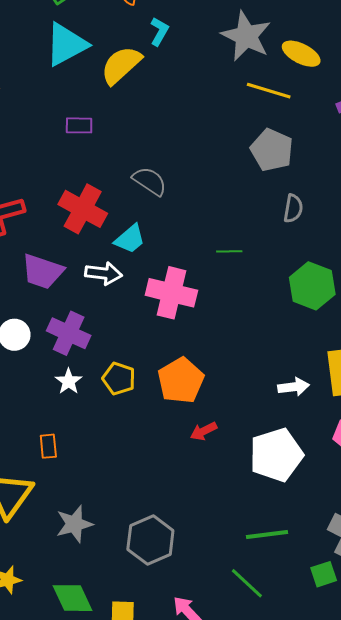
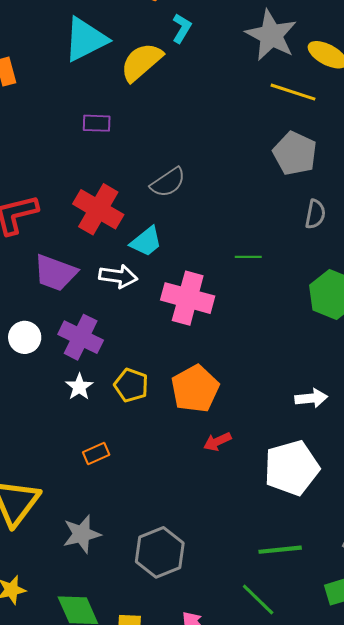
gray semicircle: (150, 181) -> (168, 182), turned 111
orange rectangle: (48, 446) -> (96, 454), moved, turned 70

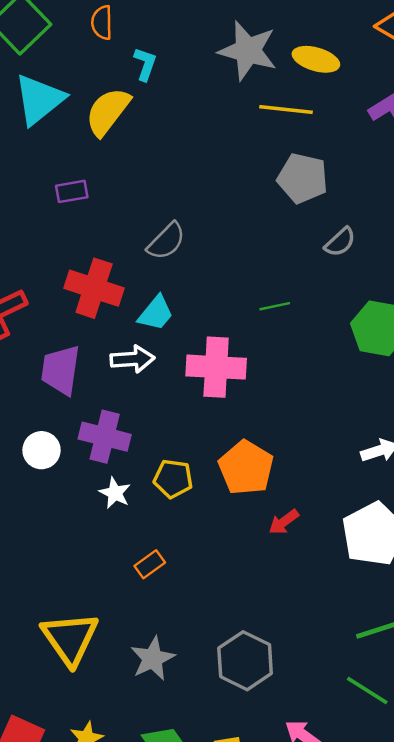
gray semicircle: (315, 214) -> (340, 242), turned 48
purple trapezoid: (55, 273) -> (61, 370), turned 90

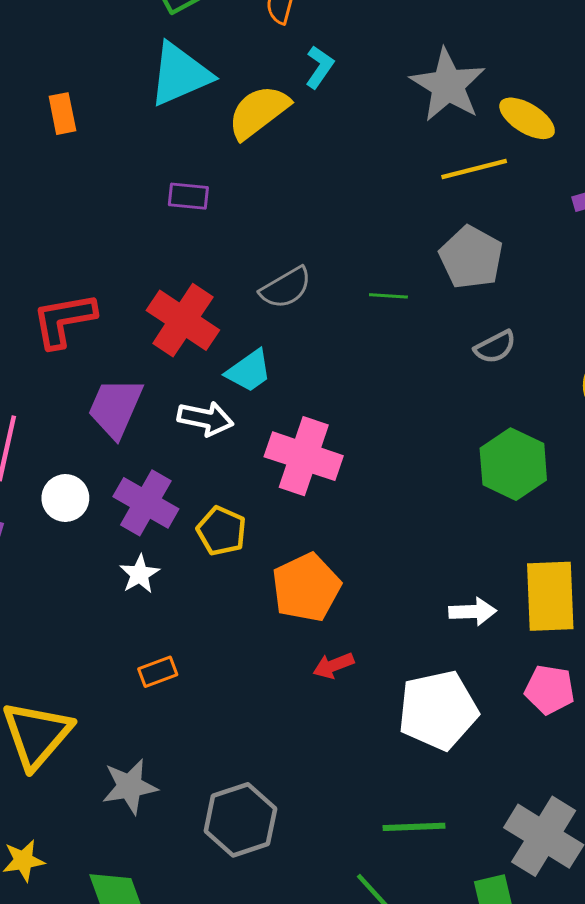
yellow line: (286, 110) -> (474, 169), turned -36
green line: (275, 306) -> (388, 296), moved
yellow pentagon: (173, 479) -> (221, 531), moved

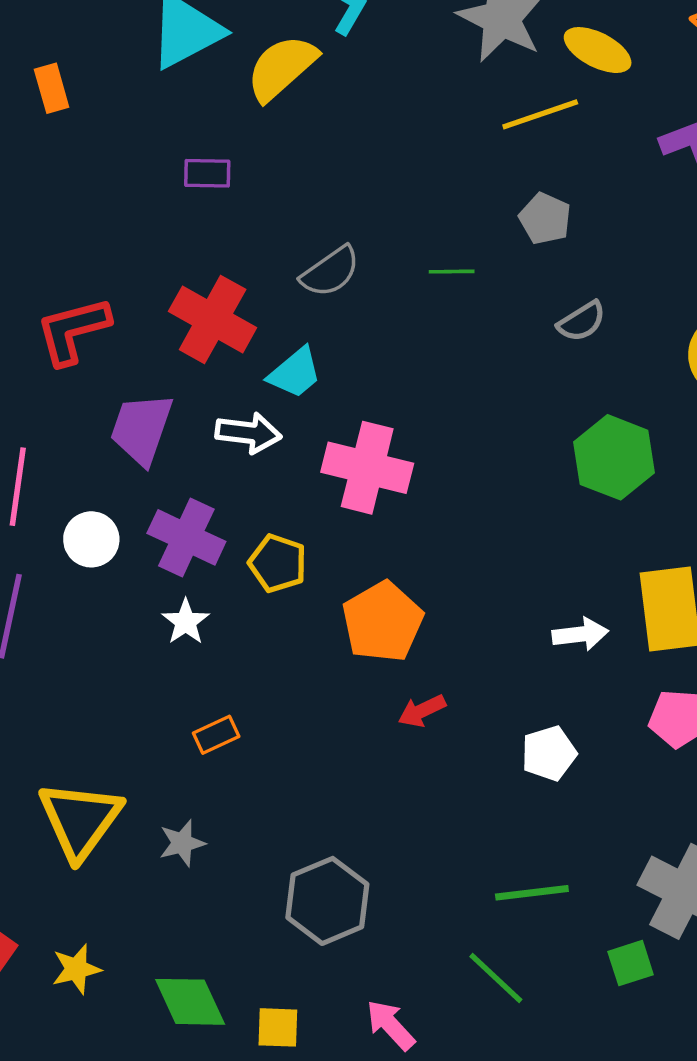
gray pentagon: (471, 257) -> (545, 219), size x0.7
white pentagon: (438, 710) -> (549, 753), size x0.6
gray star: (130, 786) -> (182, 843), moved, size x0.7

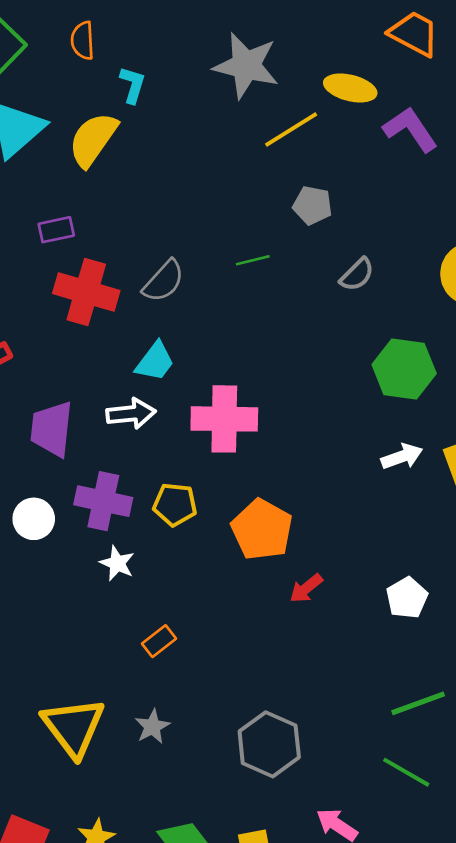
yellow ellipse: (598, 50) -> (350, 88), moved
red cross: (213, 320) -> (86, 292), moved
white arrow: (580, 634) -> (402, 456), moved

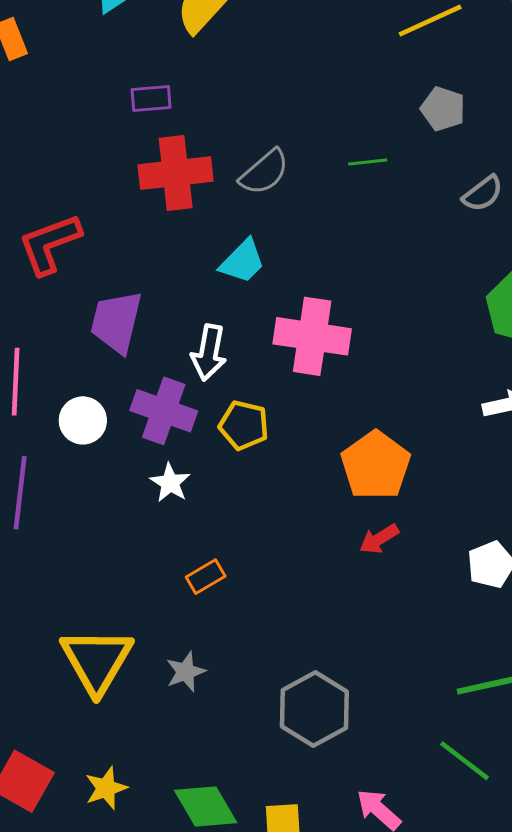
red cross: (86, 292) -> (176, 173), turned -30
white arrow: (131, 414) -> (209, 353), moved, turned 99
orange pentagon: (262, 530) -> (376, 465), moved

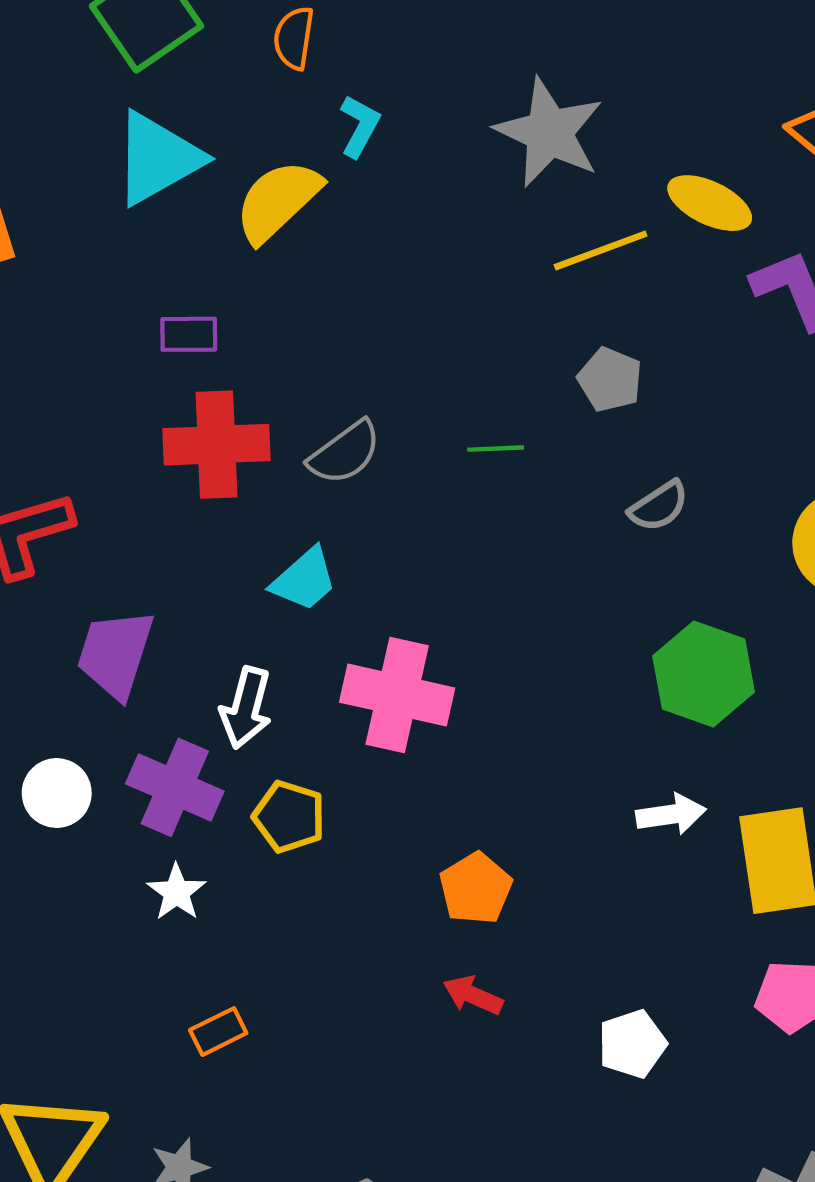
orange pentagon: (376, 465) -> (476, 888), size x0.7
red arrow: (379, 539) -> (473, 995), turned 51

